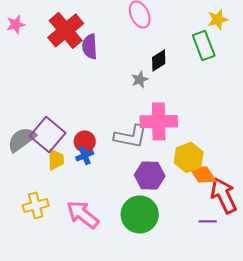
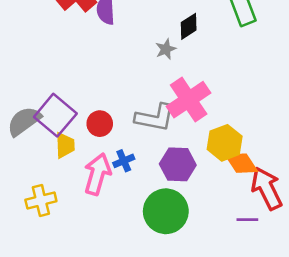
pink cross: (159, 121) -> (189, 100), turned -33
blue cross: (85, 155) -> (124, 161), moved
pink arrow: (83, 214) -> (97, 174), moved, turned 68

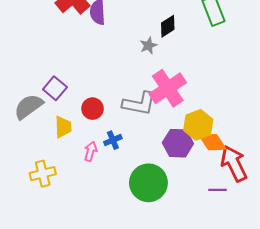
purple square: (55, 115) -> (55, 88), moved, size x0.7
purple hexagon: (178, 164) -> (178, 143), moved
pink arrow: (97, 174) -> (90, 151), size x0.6

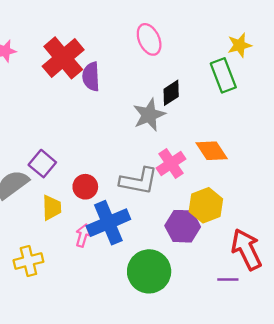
gray star: (148, 46) -> (149, 115), size x1.6
pink cross: (168, 88) -> (171, 164), size x0.7
blue cross: (113, 140) -> (108, 223), size x2.0
orange diamond: (213, 142) -> (212, 151), moved

